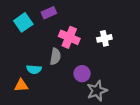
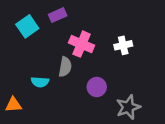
orange triangle: (21, 85) -> (13, 105), moved
gray star: (97, 91) -> (128, 107), moved

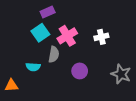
cyan square: (27, 26) -> (40, 33), moved
pink cross: (82, 44) -> (67, 36), turned 36
gray star: (128, 107) -> (121, 74), moved, turned -30

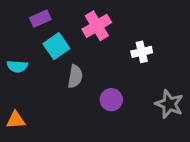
purple rectangle: (48, 12) -> (40, 19), moved
pink cross: (67, 36) -> (97, 26), moved
cyan semicircle: (33, 67) -> (17, 66), moved

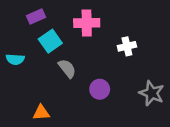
pink cross: (97, 26) -> (87, 23), turned 30
gray semicircle: (75, 77) -> (67, 68), turned -48
orange triangle: (16, 120) -> (41, 113), moved

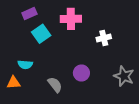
cyan semicircle: (15, 59) -> (25, 65), moved
gray semicircle: (67, 68) -> (55, 85), moved
orange triangle: (41, 113) -> (14, 83), moved

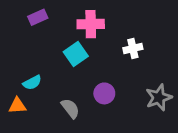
cyan square: (41, 34) -> (76, 54), moved
cyan semicircle: (25, 65) -> (32, 83), turned -32
gray star: (124, 76) -> (159, 98), turned 30

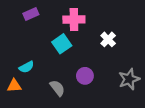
white cross: (133, 49) -> (108, 39), turned -32

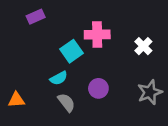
pink cross: (74, 20) -> (97, 35), moved
white cross: (108, 39) -> (143, 46), moved
cyan semicircle: (26, 67) -> (59, 78), moved

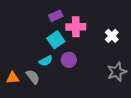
purple rectangle: (36, 17) -> (56, 16), moved
purple circle: (98, 88) -> (69, 60), moved
gray semicircle: (66, 102) -> (33, 77), moved

